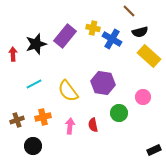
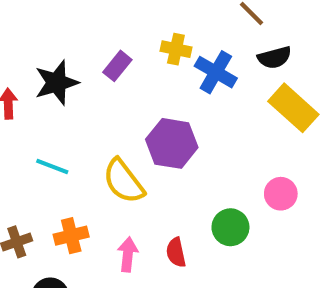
purple rectangle: (65, 36) -> (117, 66), size x0.6
purple hexagon: (103, 83) -> (172, 143), moved
cyan line: (34, 84) -> (52, 166), turned 49

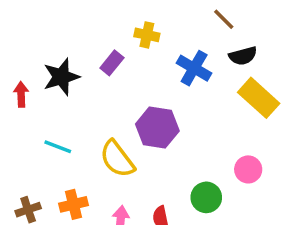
yellow cross: (176, 49) -> (147, 35), moved

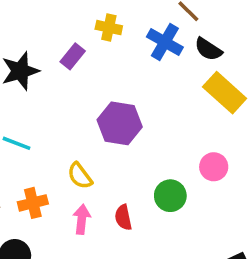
black semicircle: (243, 56) -> (208, 49), turned 48
blue cross: (194, 68) -> (165, 42), moved
yellow semicircle: (117, 159) -> (80, 176), moved, size x0.7

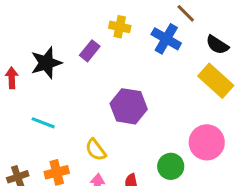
black semicircle: (208, 49) -> (217, 45), moved
pink circle: (214, 167) -> (207, 142), size x1.5

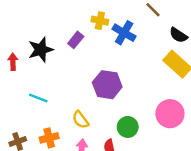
blue cross: (166, 39) -> (124, 33), moved
green circle: (171, 166) -> (128, 127), moved

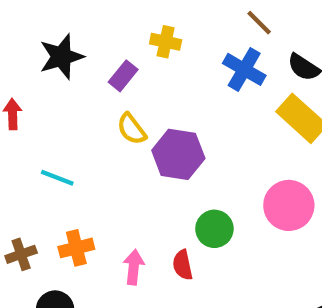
blue cross: (124, 33) -> (244, 69), moved
black star: (41, 50) -> (61, 57), moved
yellow semicircle: (81, 120) -> (132, 129), moved

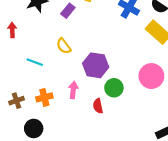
yellow semicircle: (132, 129) -> (64, 46), moved
purple hexagon: (178, 154) -> (96, 65), moved
pink arrow: (134, 267) -> (73, 90), moved

